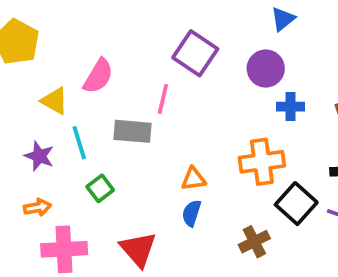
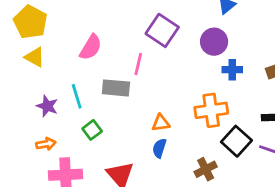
yellow triangle: (55, 101) -> (35, 57), moved

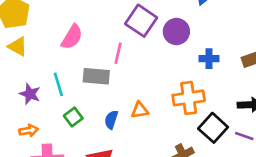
purple circle: (214, 42) -> (176, 32), moved
blue semicircle: (159, 148) -> (111, 120), moved

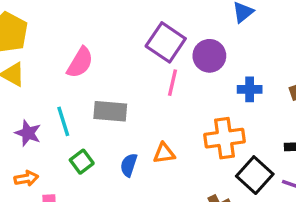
pink line: (118, 53) -> (172, 83), moved

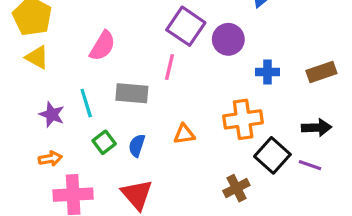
pink line: (172, 83) -> (169, 67), moved
blue semicircle: (129, 165) -> (137, 146), moved

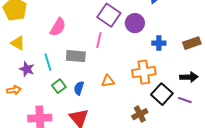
yellow triangle: (37, 57) -> (18, 43), moved
orange arrow: (50, 159) -> (14, 90), moved

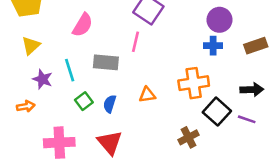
purple circle: (135, 23) -> (220, 20), moved
yellow triangle: (18, 43) -> (31, 46), turned 49

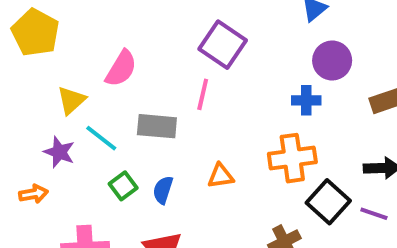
yellow triangle: (31, 46) -> (71, 100), moved
blue cross: (213, 46) -> (306, 100), moved
cyan line: (70, 70) -> (101, 138), turned -35

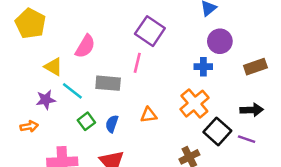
yellow triangle: (71, 100) -> (53, 67), turned -48
purple star: (59, 152) -> (46, 100), turned -30
orange cross: (292, 158) -> (194, 104), turned -32

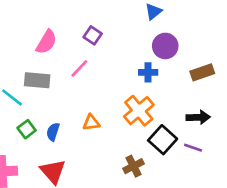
purple square: (150, 31) -> (93, 35), size x0.6
pink semicircle: (85, 46) -> (46, 42), moved
pink line: (137, 63) -> (79, 68), turned 30
gray rectangle: (108, 83) -> (37, 80), moved

